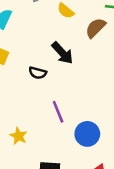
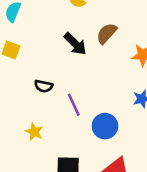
brown semicircle: (96, 28) -> (107, 33), moved
black semicircle: (38, 73) -> (44, 86), moved

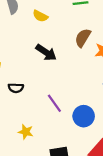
brown semicircle: (107, 33) -> (83, 38), moved
black semicircle: (44, 86) -> (16, 88), moved

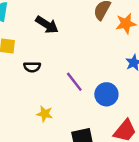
black arrow: (46, 52) -> (47, 25), moved

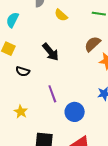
black arrow: (47, 25) -> (50, 52), moved

